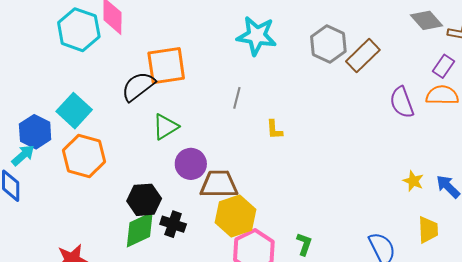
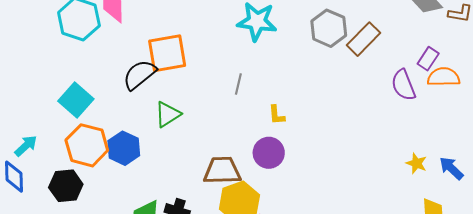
purple rectangle: (443, 66) -> (428, 59), moved
blue hexagon: (35, 132) -> (124, 148), moved
purple circle: (191, 164) -> (269, 153), moved
black hexagon: (144, 200) -> (66, 186), moved

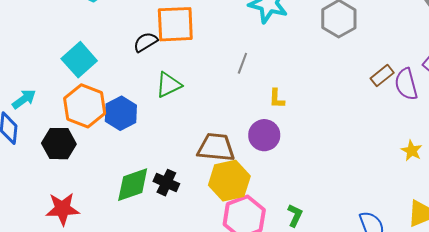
brown rectangle: (363, 39) -> (382, 76), moved, size x0.7
black semicircle: (140, 75) -> (145, 42), size x0.7
yellow star: (416, 163) -> (412, 151), moved

